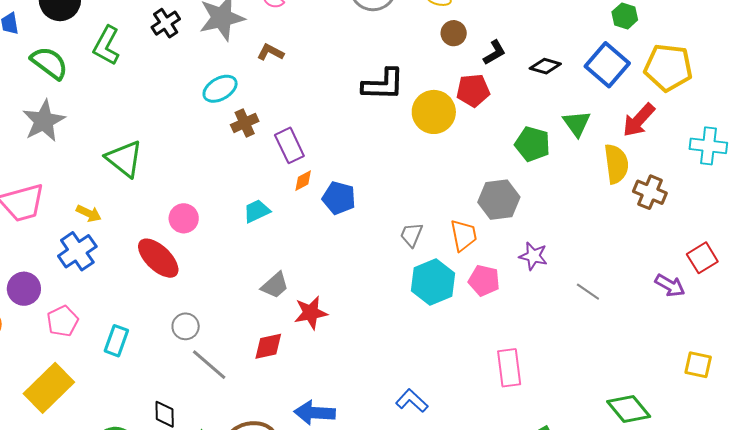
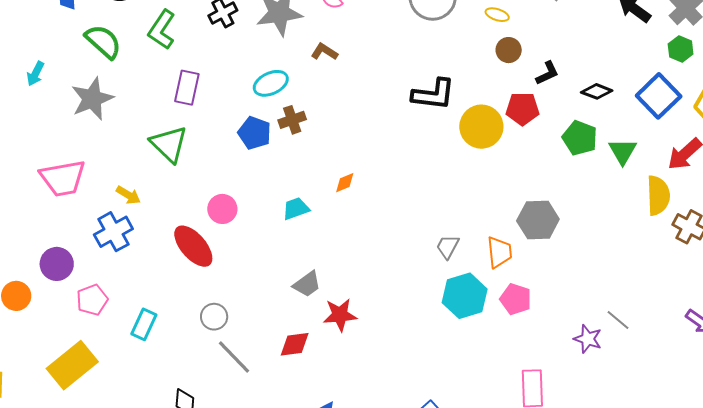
green pentagon: (532, 144) -> (580, 138), moved
purple rectangle: (289, 145) -> (187, 88), moved, turned 32
blue pentagon: (339, 198) -> (254, 133), moved
purple star: (533, 256) -> (588, 339), moved

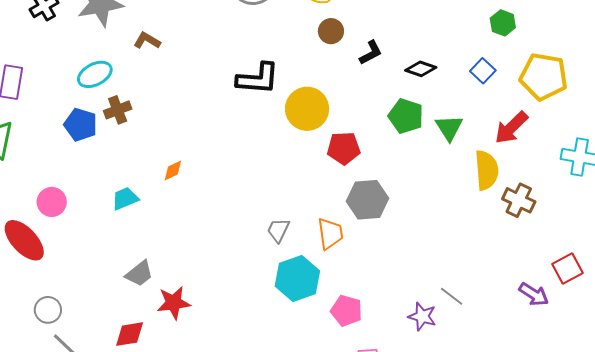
blue square: (659, 96) -> (483, 71), size x0.6
red pentagon: (522, 109) -> (344, 148), moved
pink pentagon: (516, 299) -> (346, 311), moved

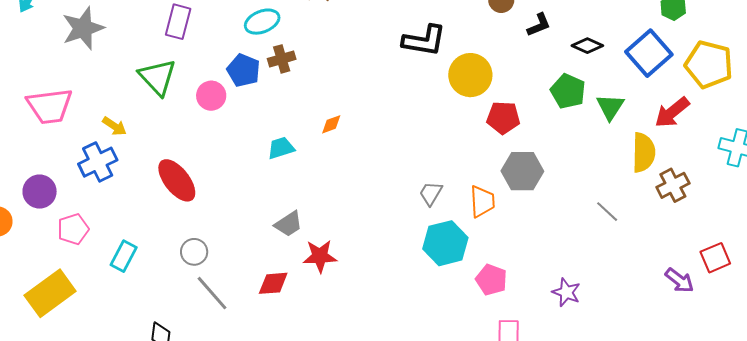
blue square: (483, 71) -> (649, 53), size x1.8
brown cross: (519, 200) -> (673, 185), turned 32
pink circle: (52, 202) -> (211, 96), moved
gray line: (452, 296) -> (607, 212), moved

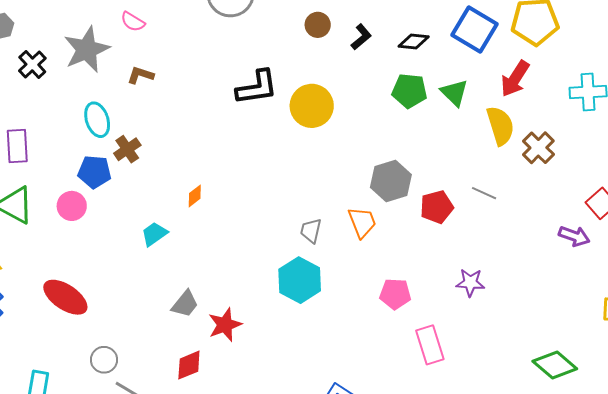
cyan ellipse: (262, 22) -> (97, 120), turned -68
red pentagon: (503, 118) -> (437, 207), moved
cyan hexagon: (445, 243) -> (300, 280), moved

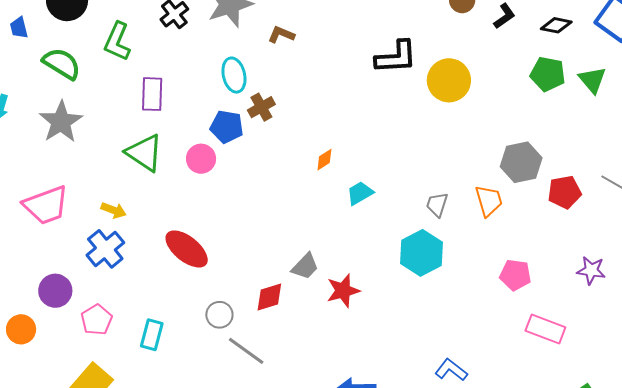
cyan trapezoid: (154, 234) -> (360, 193), moved
pink rectangle: (430, 345) -> (545, 329), turned -57
red diamond: (189, 365) -> (269, 297), moved

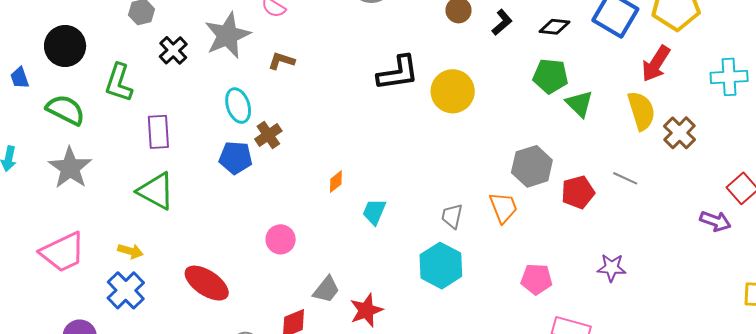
green triangle: (592, 80) -> (579, 104), moved
pink circle: (201, 159) -> (281, 239), moved
cyan trapezoid: (360, 193) -> (374, 212), turned -32

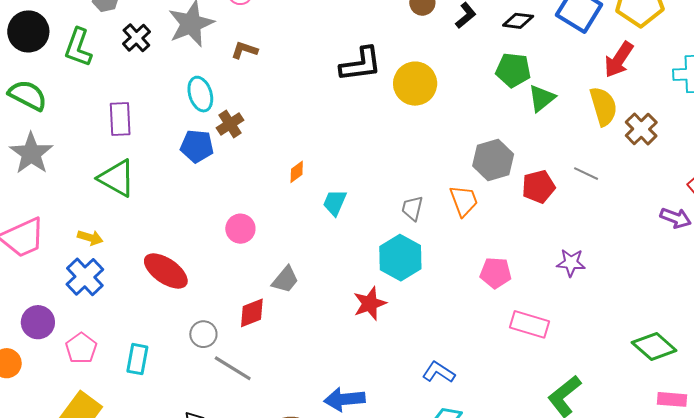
green L-shape: (119, 83) -> (78, 47), moved
green triangle: (579, 104) -> (542, 98), turned 36
red star: (366, 310) -> (370, 304), moved

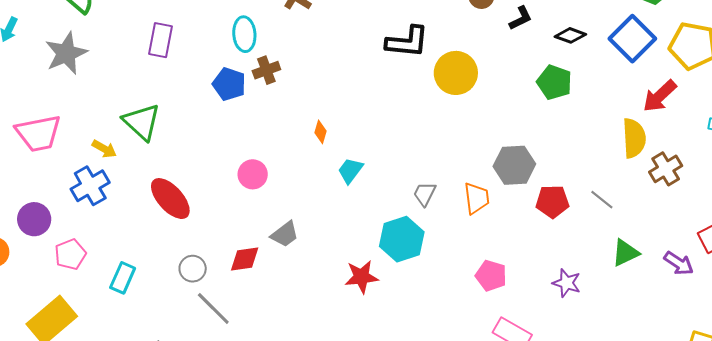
green triangle: (542, 98) -> (625, 253), moved
orange diamond: (297, 172) -> (320, 132), turned -50
green triangle: (117, 178) -> (142, 122), moved

